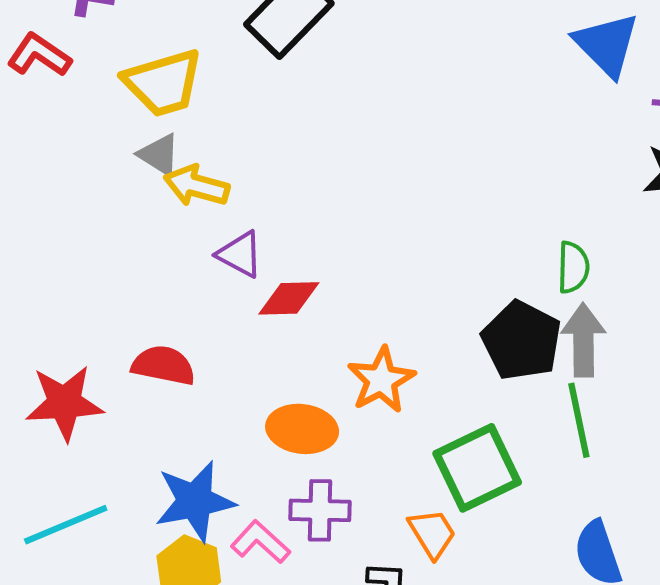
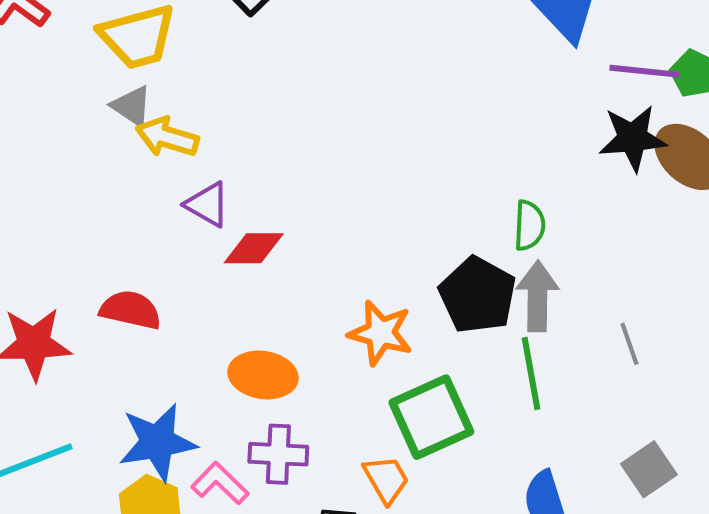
orange star: (381, 380) -> (380, 333), moved, turned -30

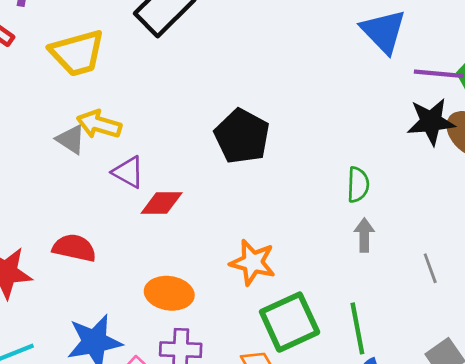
gray triangle: (132, 106) -> (71, 139), moved
black pentagon: (478, 295) -> (242, 136), moved
gray arrow: (537, 296) -> (364, 235), size x0.7
green line: (531, 373) -> (357, 328), moved

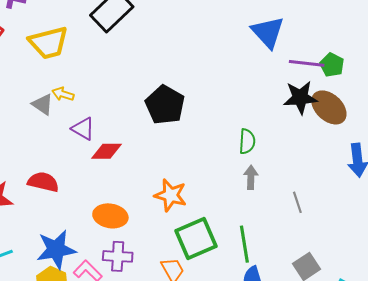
yellow arrow: (99, 124) -> (63, 94), size x0.7

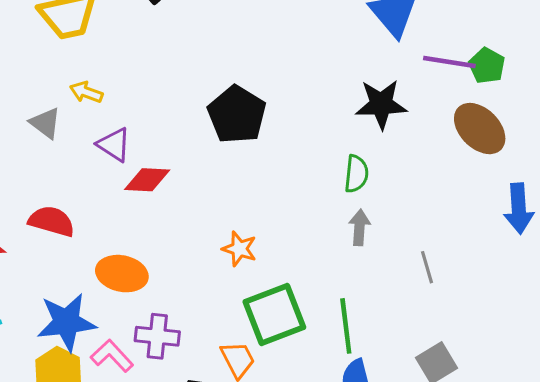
black star: (300, 98) -> (381, 104), moved
gray triangle: (43, 104) -> (45, 123), moved
orange star: (171, 195) -> (239, 249), size x0.7
orange ellipse: (110, 216) -> (122, 274), moved

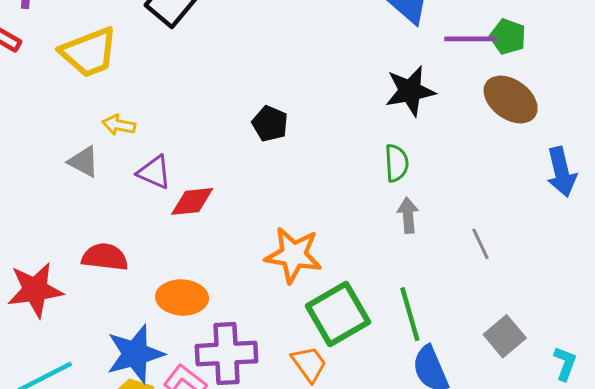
black pentagon: (237, 115) -> (270, 124), size x0.6
orange star: (239, 249) -> (293, 255), size x1.6
purple cross: (157, 336) -> (226, 354), size x1.4

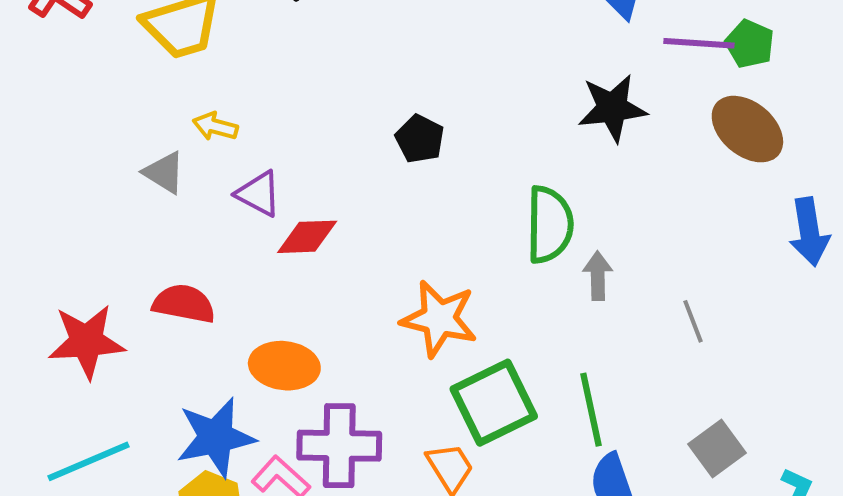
green semicircle: (397, 163) -> (550, 225), moved, size x1.5

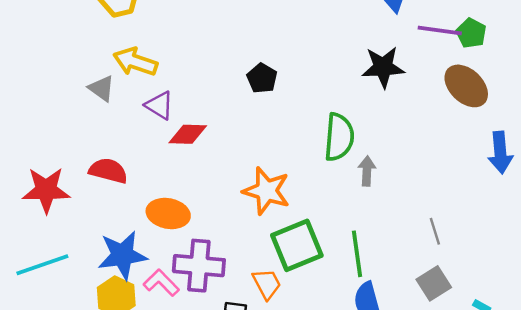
yellow arrow: (215, 126) -> (135, 62), size x1.6
gray line: (693, 321) -> (435, 231), moved

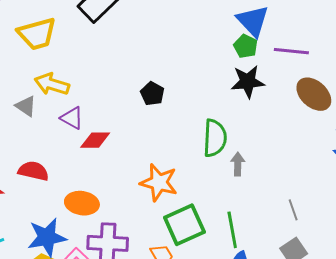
green pentagon: (471, 33) -> (246, 46), moved

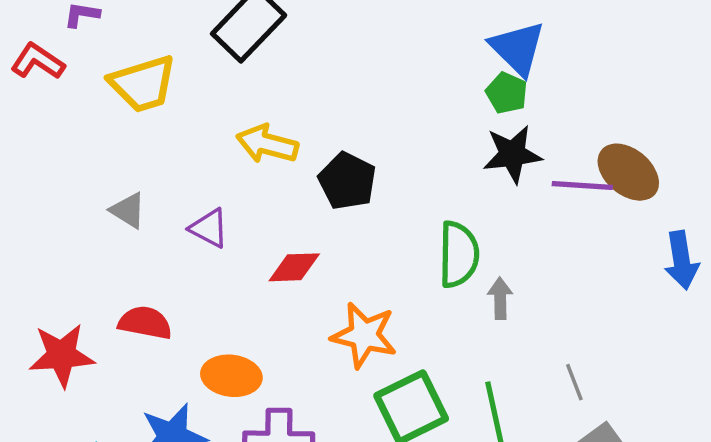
purple line: (291, 51) -> (582, 186), moved
yellow arrow: (52, 84) -> (267, 144), moved
black pentagon: (152, 94) -> (347, 181), size x1.4
red diamond: (95, 140) -> (294, 267), moved
gray line: (293, 210) -> (574, 382), moved

